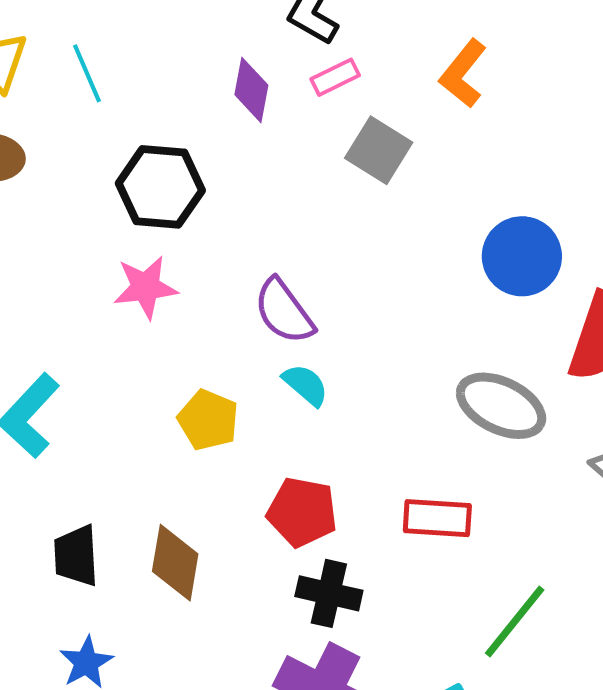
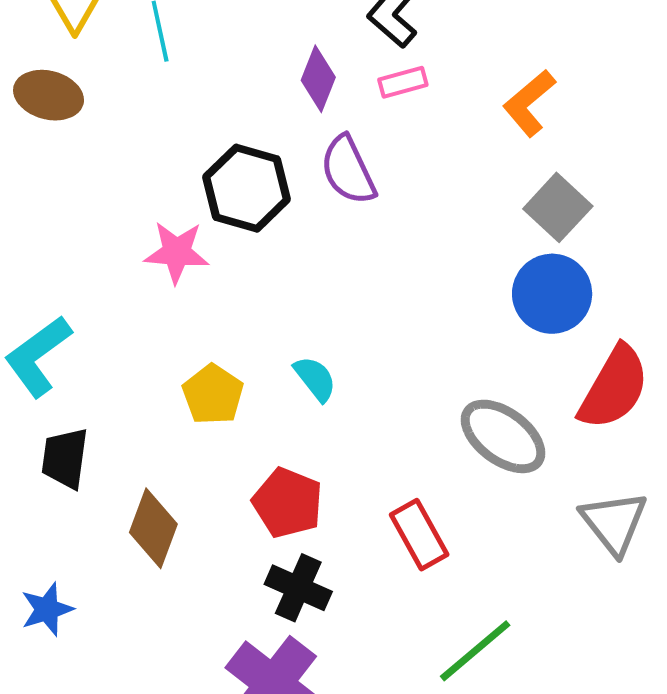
gray square: (379, 150) -> (558, 207), moved
black hexagon: (160, 187) -> (247, 188), moved
purple semicircle: (284, 311) -> (348, 170), moved
red rectangle: (437, 518) -> (419, 535), turned 46
black trapezoid: (76, 556) -> (65, 458), moved

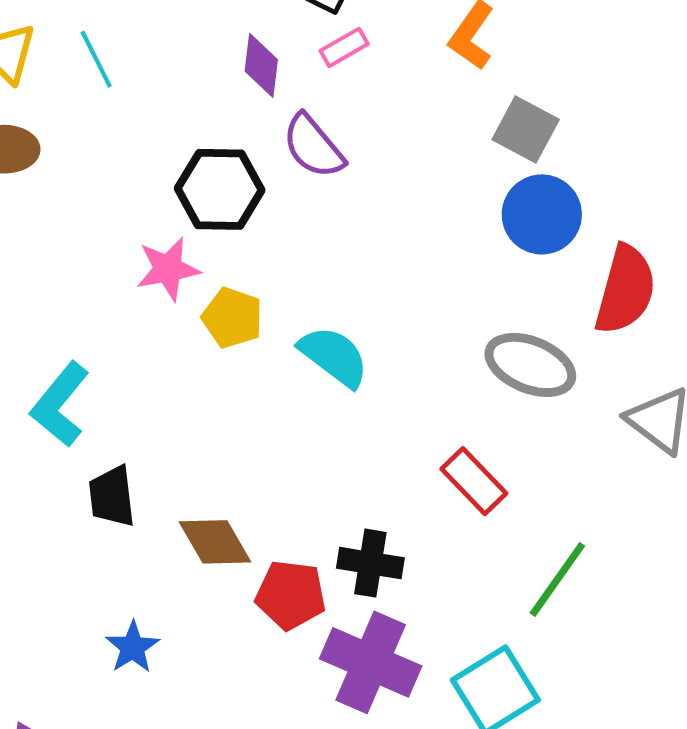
cyan semicircle: (315, 379) -> (334, 356), size x1.5
yellow pentagon: (213, 394) -> (232, 318), moved
red pentagon: (288, 503) -> (291, 595), moved
brown diamond: (153, 528) -> (215, 542), turned -36

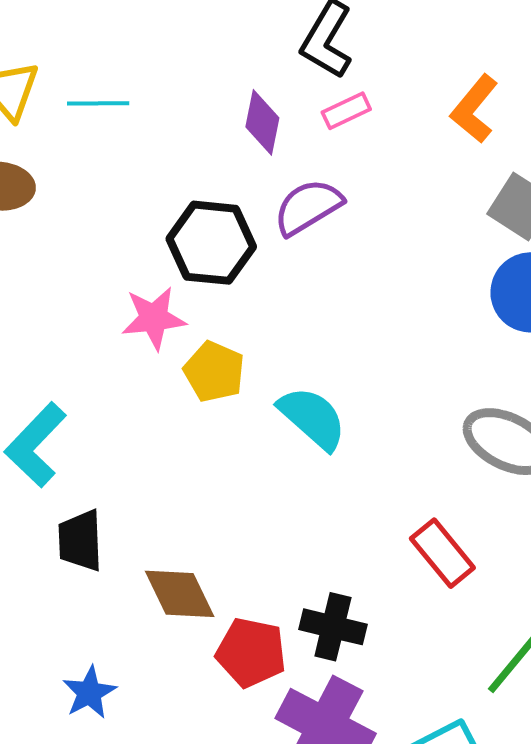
cyan line: (96, 59) -> (98, 103), turned -68
purple semicircle: (313, 146) -> (308, 207), turned 94

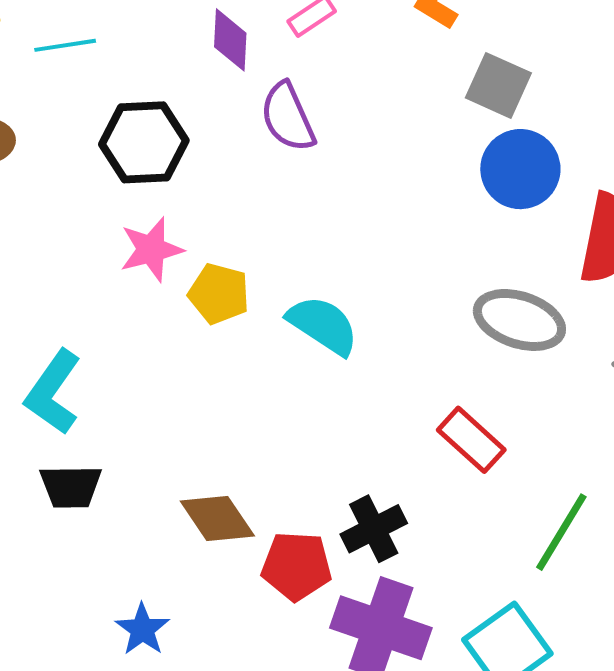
purple semicircle: (308, 207) -> (288, 117), turned -74
black hexagon: (211, 243) -> (144, 142), moved
black trapezoid: (80, 541) -> (71, 487), moved, turned -80
black cross: (333, 627) -> (374, 529), turned -32

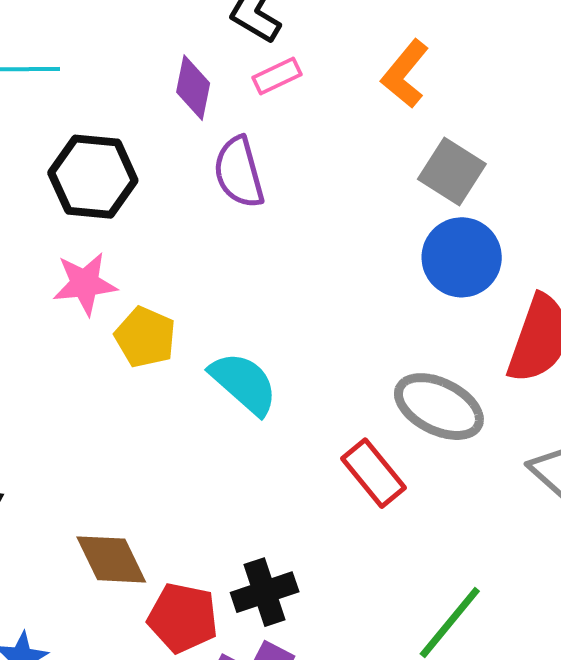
red rectangle: (471, 440) -> (374, 473), moved

